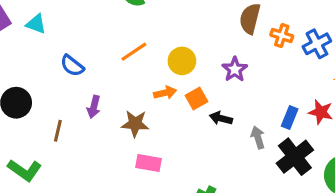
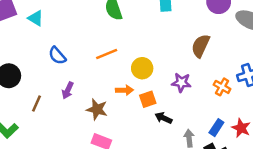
orange cross: (282, 36) -> (222, 87), moved
purple star: (235, 69) -> (181, 82), turned 30

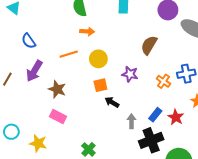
orange line: (107, 54) -> (69, 54), moved
purple arrow: (68, 90) -> (34, 71), size x1.5
orange arrow: (124, 90) -> (87, 31), moved

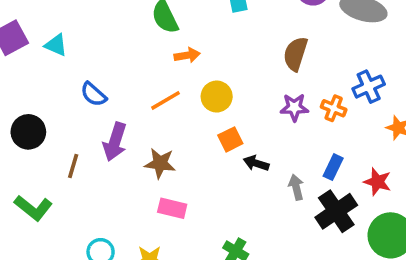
purple star: (130, 74) -> (294, 107), moved
red star: (176, 117) -> (377, 182), moved

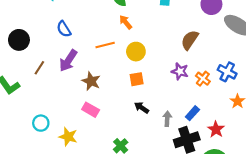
orange arrow: (187, 55) -> (126, 22), turned -136
blue cross: (369, 87) -> (227, 72), turned 36
black arrow: (256, 163) -> (142, 108), moved

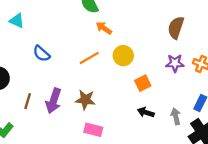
purple arrow: (68, 61) -> (54, 101), moved
orange square: (137, 79) -> (143, 83), moved

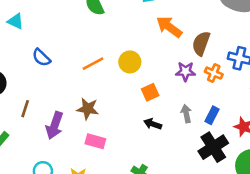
orange arrow: (104, 28) -> (169, 27), moved, size x1.5
brown semicircle: (176, 28) -> (201, 43), moved
purple arrow: (54, 101) -> (55, 125), moved
gray arrow: (176, 116) -> (186, 114), moved

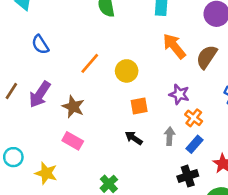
brown semicircle: (201, 43) -> (207, 57), moved
orange line: (93, 64) -> (90, 63), turned -35
orange cross: (214, 73) -> (194, 118), moved
purple arrow: (55, 125) -> (40, 94), moved
black cross: (213, 147) -> (188, 176), size x0.7

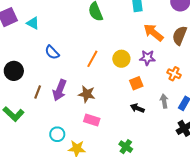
purple star: (179, 94) -> (147, 58), moved
orange cross: (194, 118) -> (174, 74), moved
cyan circle: (13, 157) -> (57, 134), moved

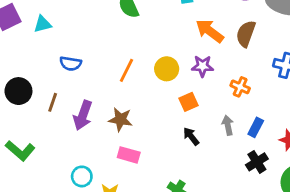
cyan triangle: (33, 23) -> (43, 24), turned -40
blue semicircle: (52, 52) -> (71, 64), turned -35
brown line: (38, 92) -> (53, 102), moved
black arrow: (137, 108) -> (191, 136), turned 32

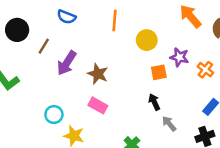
purple star: (203, 66) -> (179, 57), moved
orange line: (127, 70) -> (114, 21), moved, turned -35
gray arrow: (228, 125) -> (169, 124), moved, turned -42

